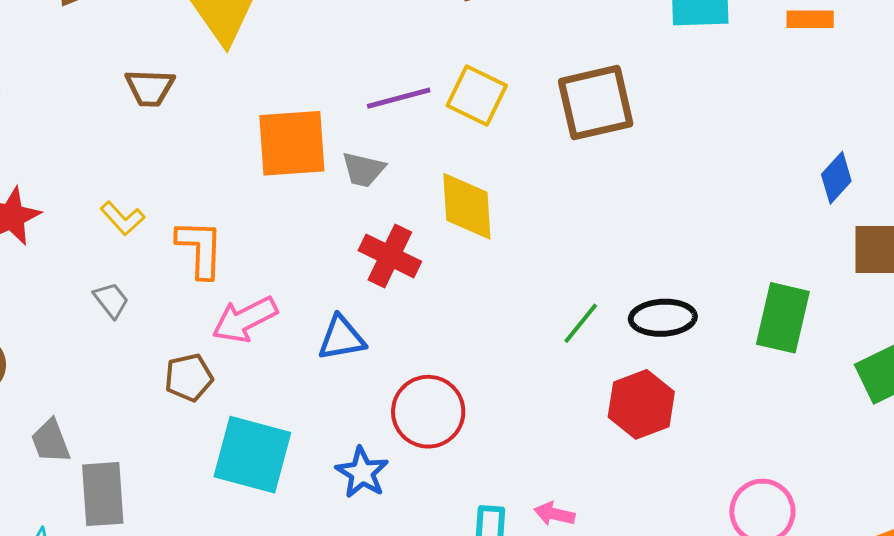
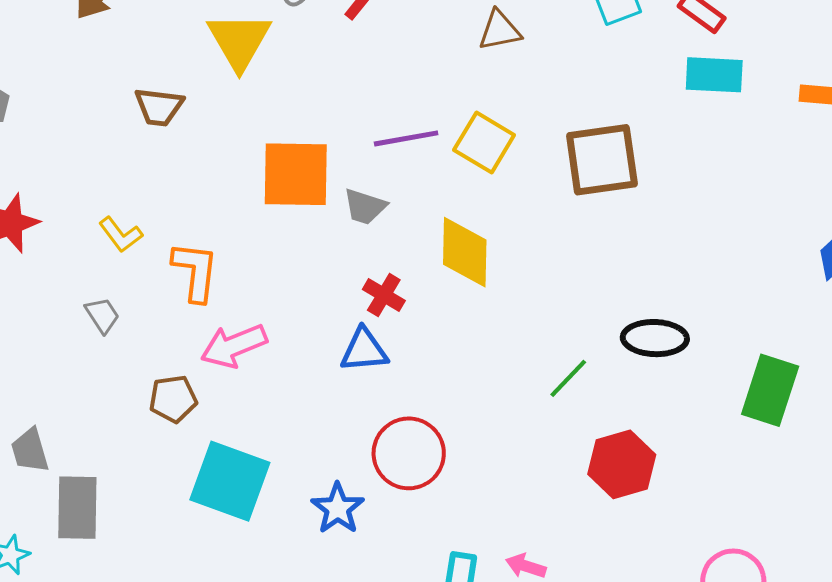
red cross: (390, 256) -> (384, 295), size x0.7
black ellipse: (663, 318) -> (655, 338), moved
blue triangle: (341, 338) -> (364, 350), moved

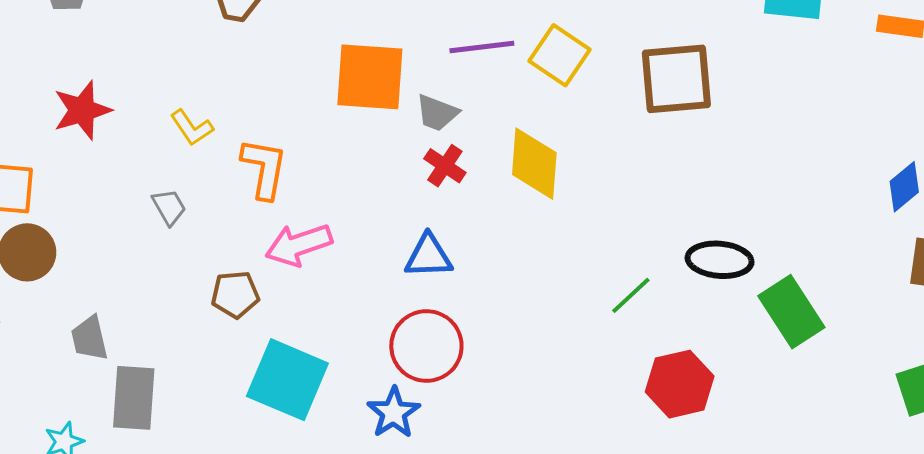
red cross: (384, 295) -> (445, 166), moved
green rectangle: (770, 390) -> (791, 312), moved, turned -54
red circle: (409, 453) -> (426, 346), moved

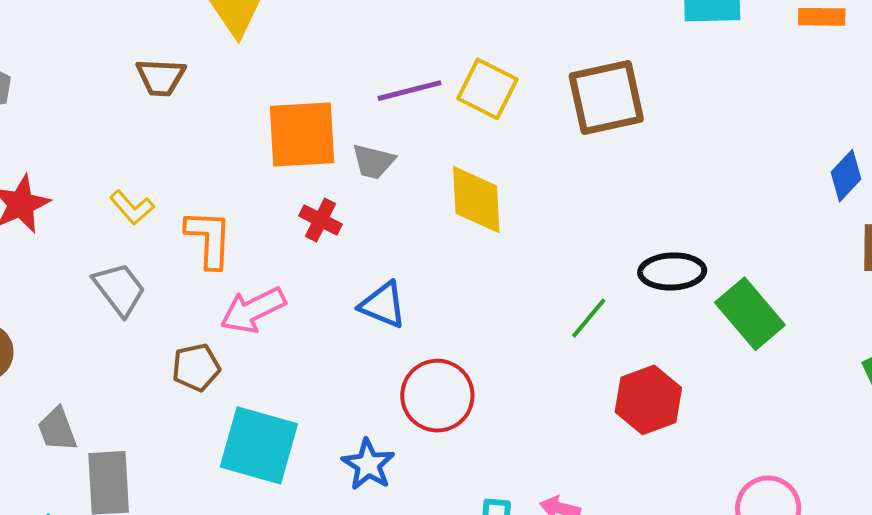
red cross: (445, 166) -> (321, 220), moved
gray trapezoid: (169, 207) -> (119, 289), size x1.5
blue triangle: (429, 256) -> (383, 305), turned 32
red circle: (426, 346) -> (437, 396), moved

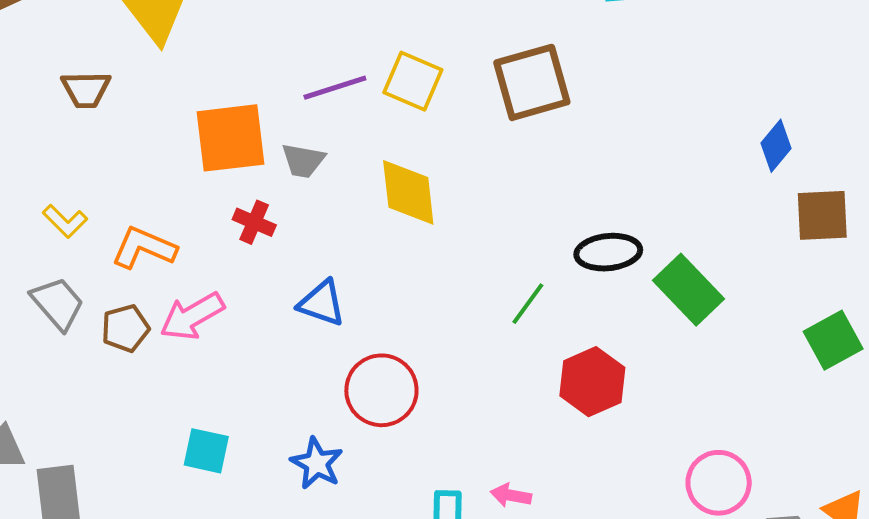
orange L-shape: (209, 239) -> (144, 248), turned -66
brown pentagon: (196, 367) -> (125, 328), moved
cyan square: (259, 445) -> (206, 451), size x0.6

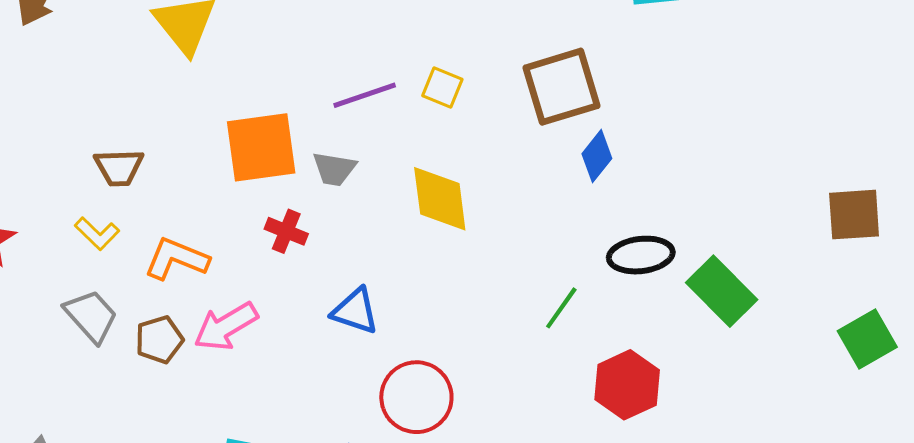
yellow square: (413, 81) -> (442, 88), size x0.7
brown trapezoid: (86, 89) -> (119, 167), moved
blue diamond: (776, 146) -> (597, 156), moved

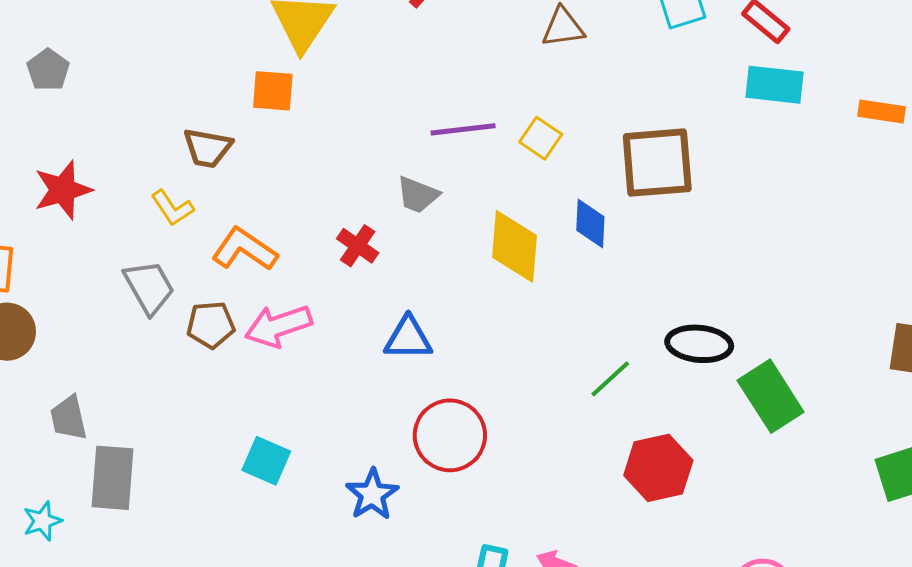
orange square: (261, 147) -> (273, 91), moved, size x0.6
blue diamond: (597, 156) -> (590, 223), moved, turned -48
blue triangle: (355, 311) -> (408, 338), turned -30

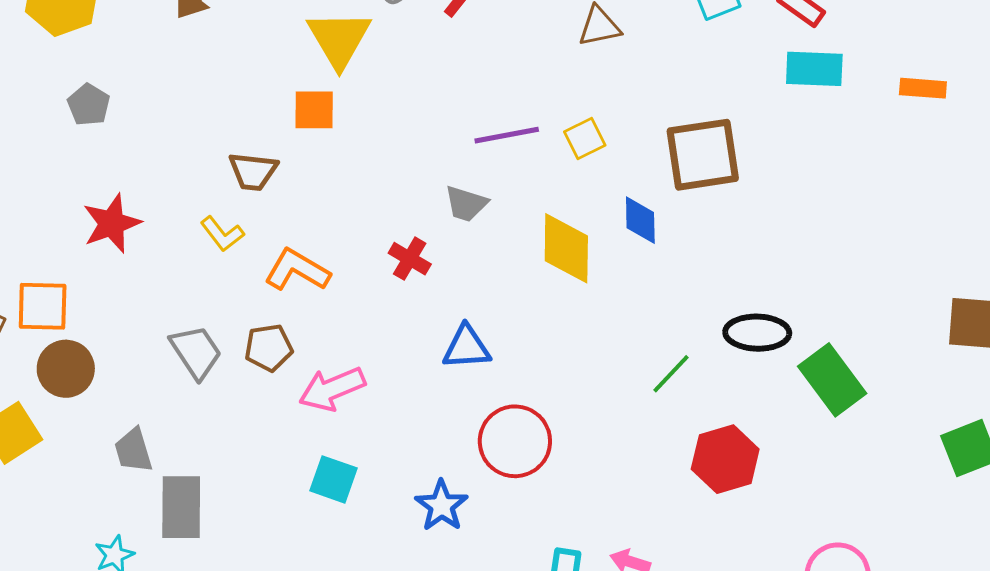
yellow square: (541, 138) -> (585, 139), turned 33
gray trapezoid: (149, 287) -> (196, 352), moved
pink arrow: (278, 326) -> (332, 389), moved

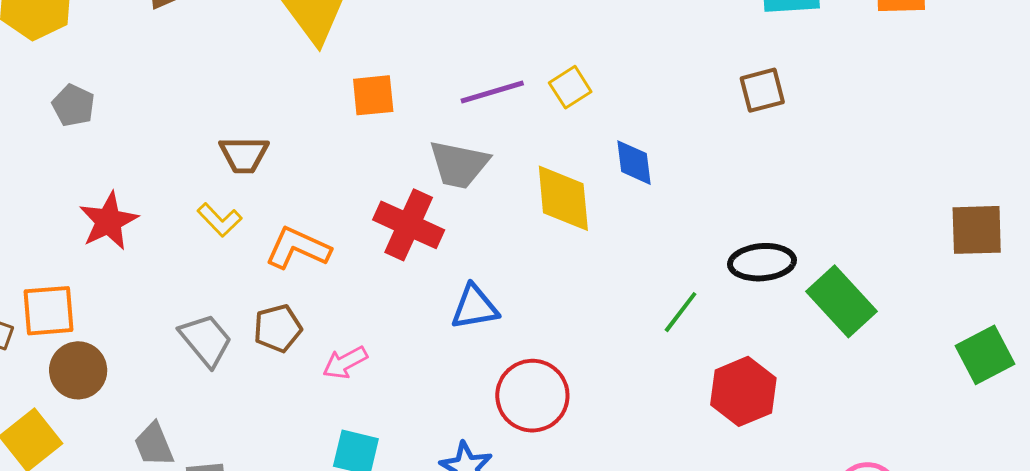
orange square: (314, 110) -> (373, 95), moved
brown square: (703, 155) -> (762, 90), moved, size x0.6
gray trapezoid: (466, 204) -> (459, 164), size x1.4
red cross: (410, 259) -> (409, 225), size x1.6
pink arrow: (332, 389) -> (345, 363), size x0.7

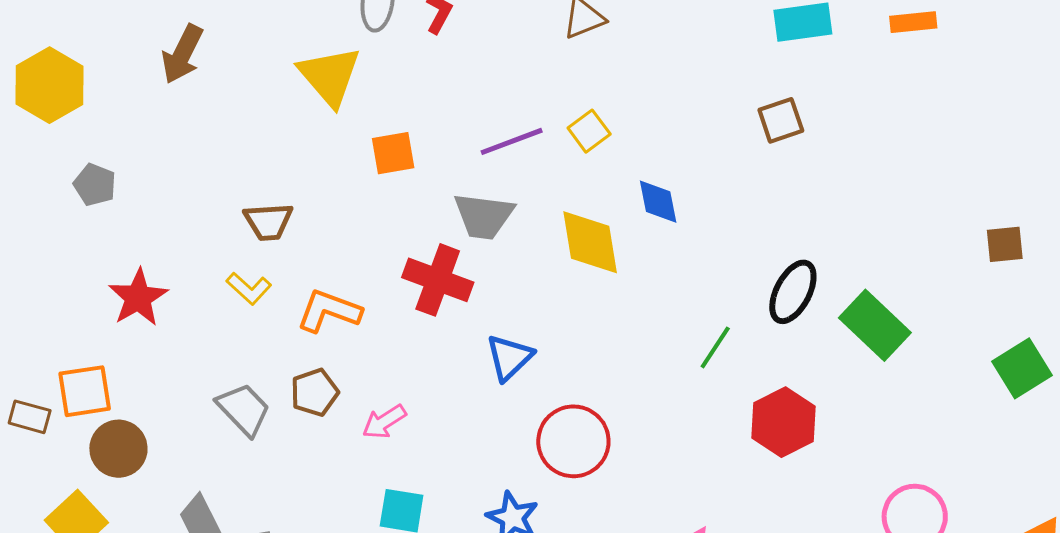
brown square: (977, 230) -> (1005, 244), size x0.7
black ellipse: (762, 262) -> (793, 292), turned -54
blue triangle: (474, 307) -> (509, 357), turned -30

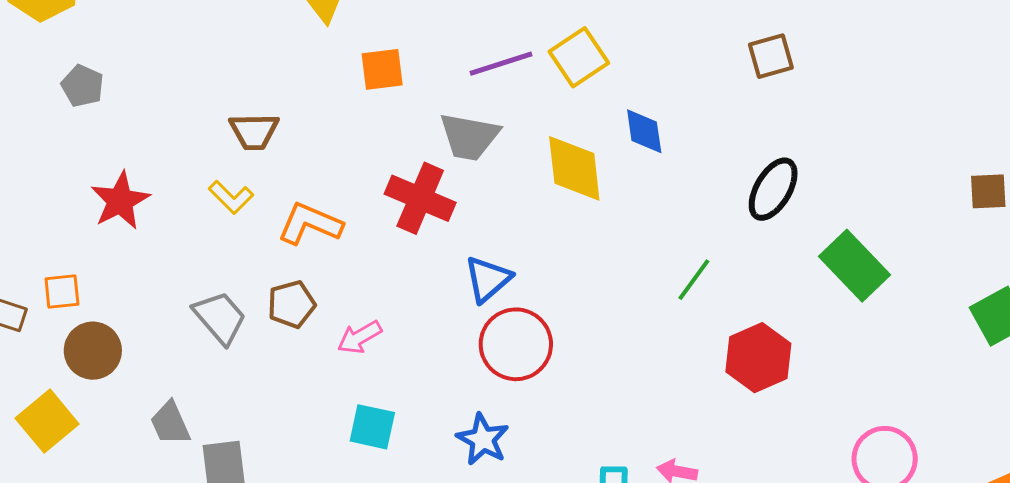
yellow square: (589, 131) -> (579, 57), size x1.4
black ellipse: (793, 292) -> (773, 189), moved
orange square: (85, 391) -> (62, 292), size x0.7
red circle: (573, 441) -> (516, 344), moved

